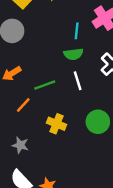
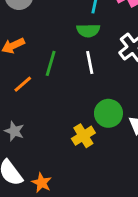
green line: (45, 85) -> (51, 63), turned -60
yellow cross: (56, 124) -> (83, 136), moved, turned 30

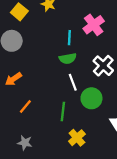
green line: (51, 63) -> (63, 111), moved
green circle: (108, 113) -> (91, 98), moved

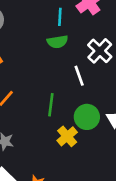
white line: (73, 82) -> (79, 76), moved
green circle: (91, 98) -> (87, 117), moved

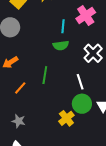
white line: (79, 76) -> (80, 82), moved
green line: (51, 105) -> (45, 75), moved

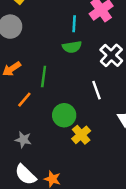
green line: (45, 75) -> (44, 77), moved
green circle: (82, 104) -> (64, 115), moved

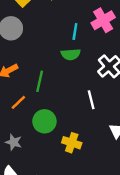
green circle: (64, 115) -> (44, 121), moved
yellow cross: (81, 135) -> (72, 143), turned -36

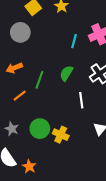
green semicircle: (71, 54) -> (66, 73), moved, turned 119
green circle: (44, 121) -> (40, 129), moved

